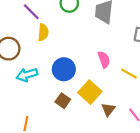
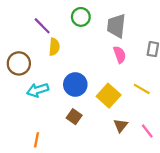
pink semicircle: (104, 59) -> (120, 55), moved
yellow square: (90, 92) -> (109, 96), moved

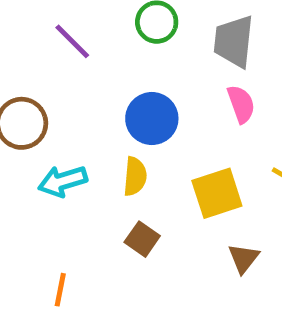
yellow semicircle: (54, 47) -> (135, 176), moved
blue circle: (75, 84) -> (152, 119), moved
yellow square: (109, 96) -> (217, 193), turned 30

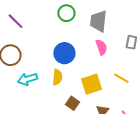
purple line: (72, 41) -> (15, 21), moved
brown square: (142, 239) -> (72, 103), moved

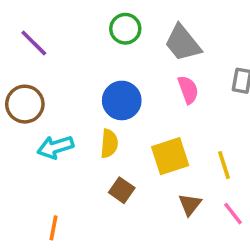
gray trapezoid: (98, 21) -> (183, 43), turned -45
yellow line: (121, 78) -> (224, 165), moved, turned 42
brown square: (72, 103) -> (122, 190), moved

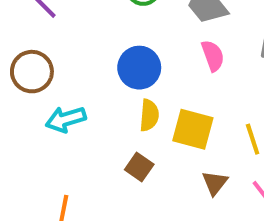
yellow semicircle: (109, 144) -> (149, 115), moved
yellow square: (170, 156) -> (193, 129), turned 33

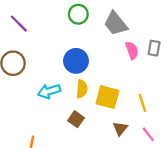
pink semicircle: (213, 56) -> (132, 50), moved
cyan arrow: (66, 119) -> (49, 91), moved

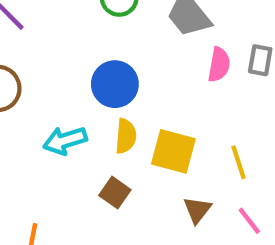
pink semicircle: (132, 50) -> (219, 65), turned 30

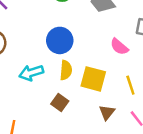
pink semicircle: (219, 65) -> (119, 47), moved, turned 120

